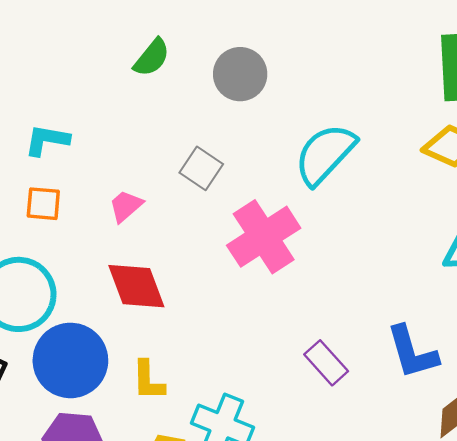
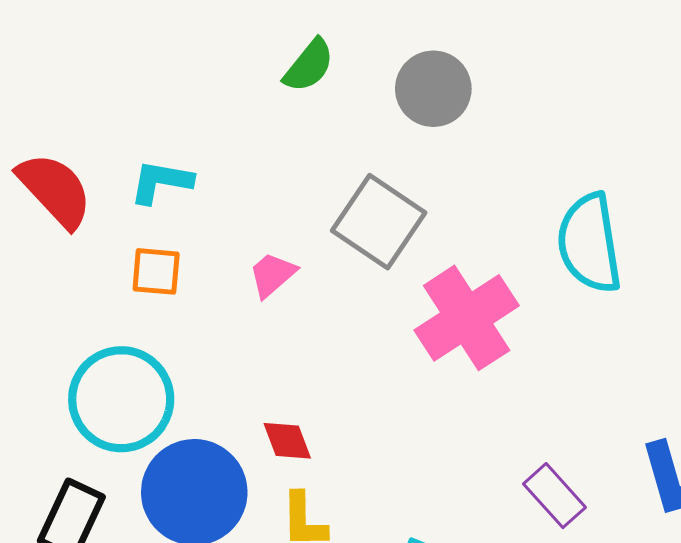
cyan semicircle: (325, 154) -> (589, 243), moved, turned -52
gray square: (201, 168) -> (379, 222), size x1.5
red diamond: (136, 286) -> (287, 441), moved, size x0.6

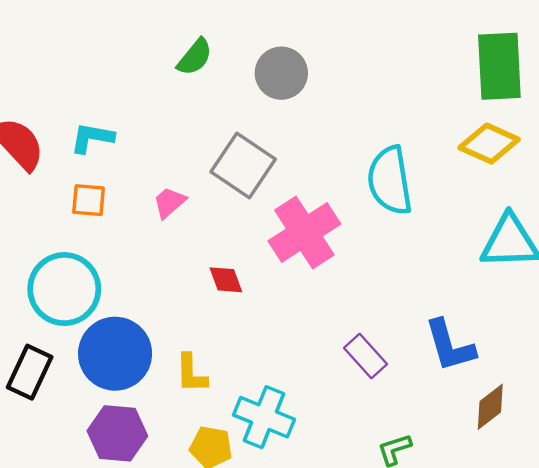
red diamond: (287, 441) -> (226, 280), moved

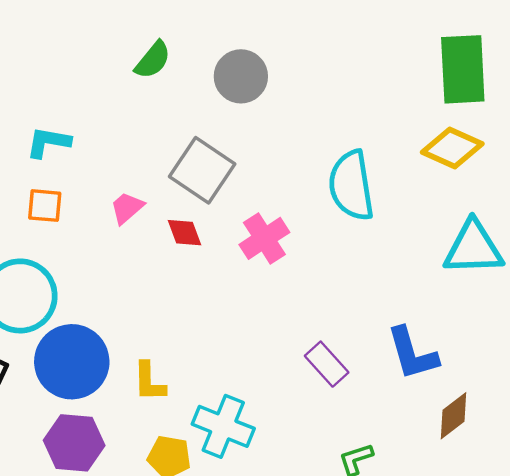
pink cross: (304, 232) -> (264, 238), size x0.7
red diamond: (226, 280) -> (185, 233), moved

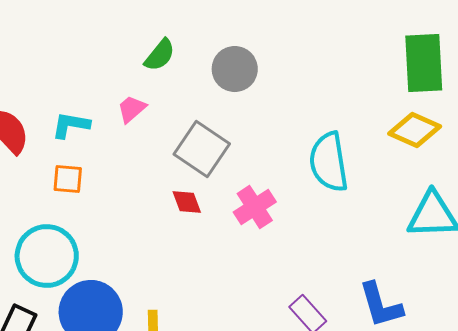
pink trapezoid: (127, 208) -> (132, 109), moved

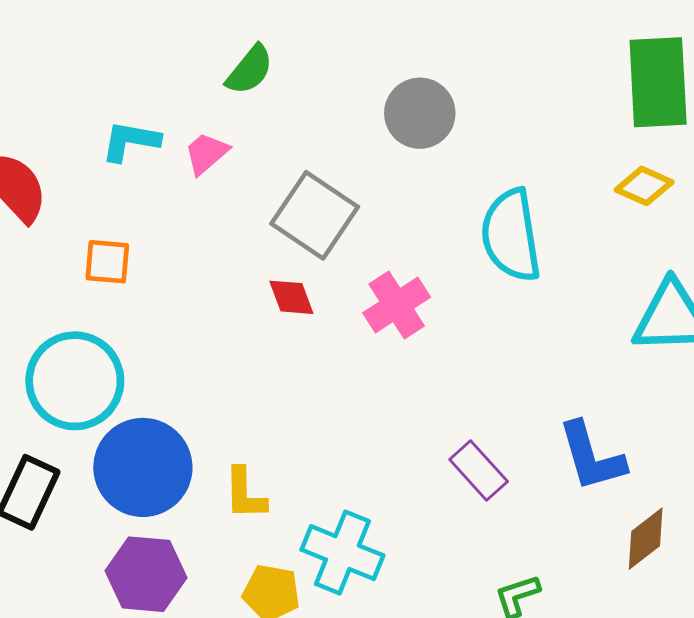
gray circle: (235, 69) -> (420, 113), moved
cyan L-shape: (71, 125) -> (131, 141), moved
yellow diamond: (415, 130) -> (644, 186), size x0.7

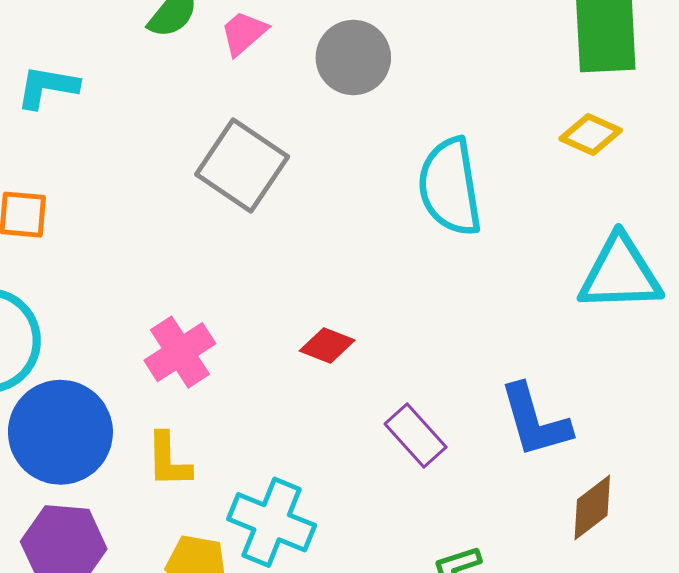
pink trapezoid: (206, 153) -> (244, 33), moved
red diamond: (291, 297) -> (327, 346), moved, turned -48
pink cross: (397, 305) -> (180, 352), moved

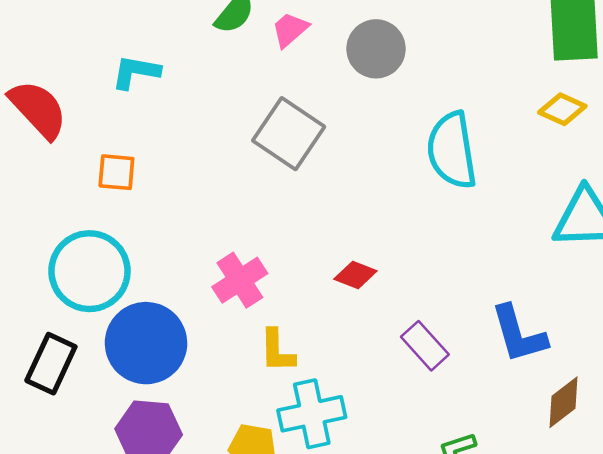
yellow L-shape: (168, 460) -> (277, 351), moved
cyan cross: (272, 522) -> (312, 414), turned -34

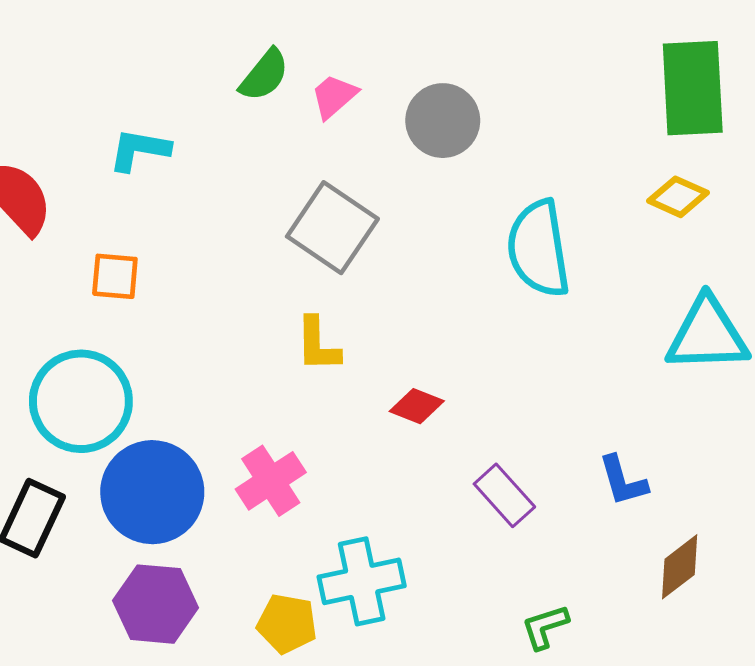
pink cross: (240, 280) -> (271, 481), moved
blue L-shape: (519, 334) -> (623, 481), size x0.7
yellow L-shape: (277, 351) -> (318, 344), moved

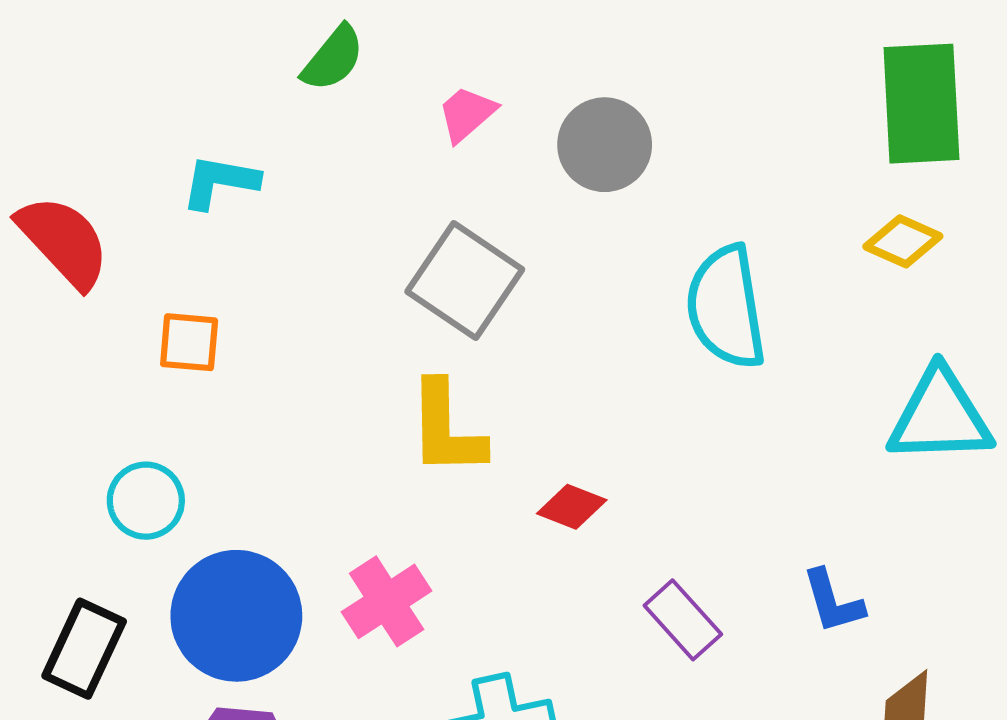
green semicircle: (264, 75) -> (333, 58), moved
yellow L-shape: (318, 344) -> (446, 429), size x1.4
cyan circle: (81, 401) -> (146, 501), size x0.6

